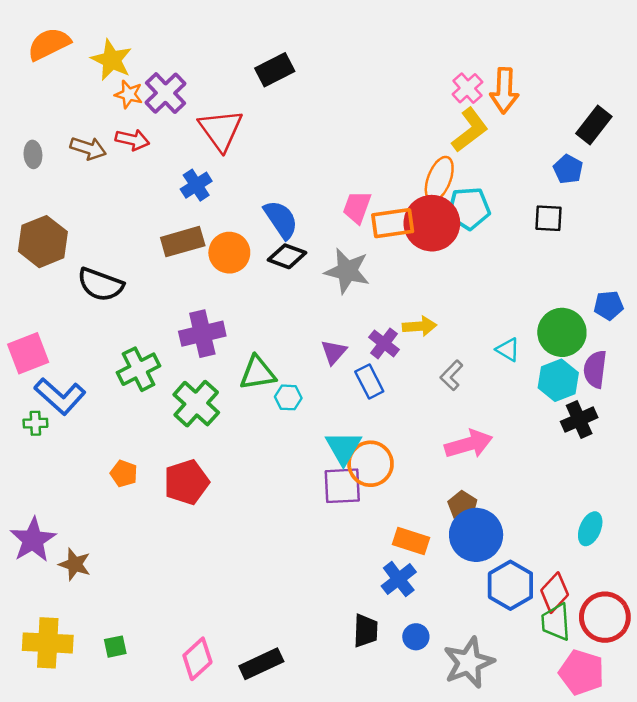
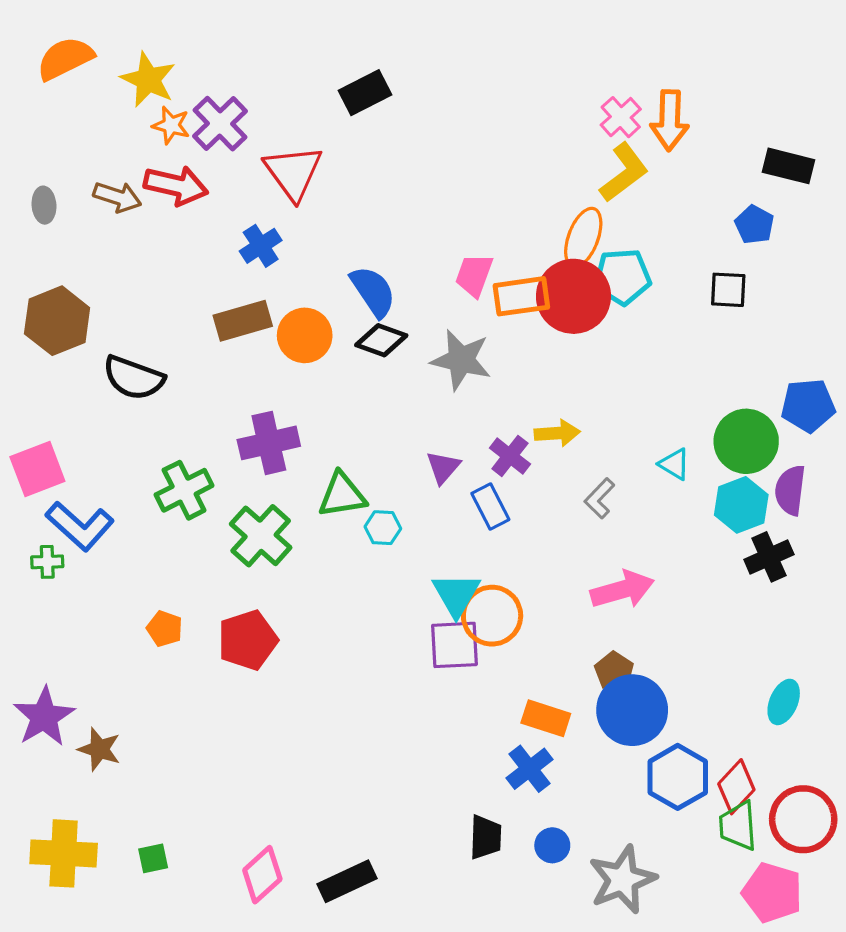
black rectangle: (594, 125) -> (789, 166), turned 66
red arrow: (132, 140) -> (176, 186), size x1.4
blue pentagon: (609, 305) -> (808, 405), size x1.4

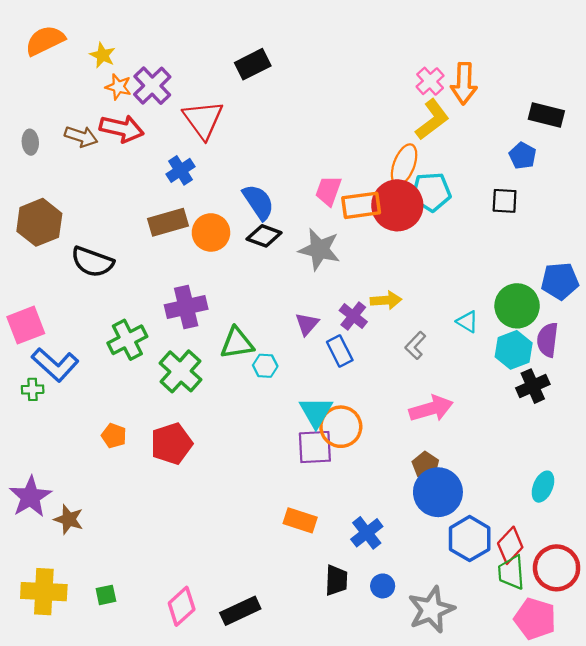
yellow star: (148, 80) -> (103, 55), size x0.7
orange rectangle: (546, 718) -> (300, 520), moved

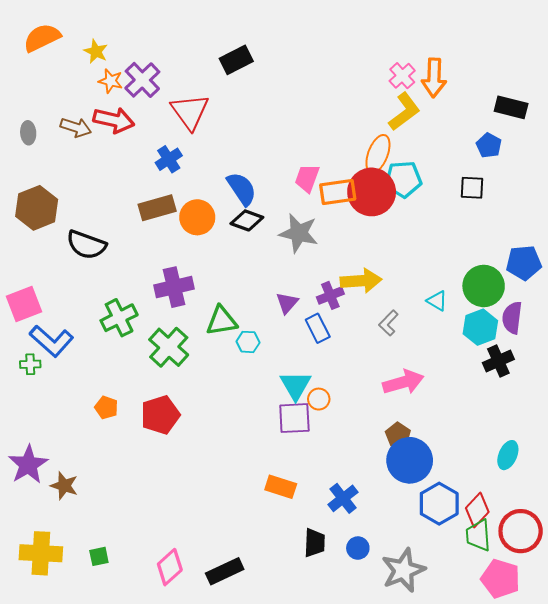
yellow arrow: (386, 300) -> (361, 281), size x1.4
purple cross: (353, 316) -> (330, 295), turned 30
orange circle: (341, 427) -> (319, 399), size x0.6

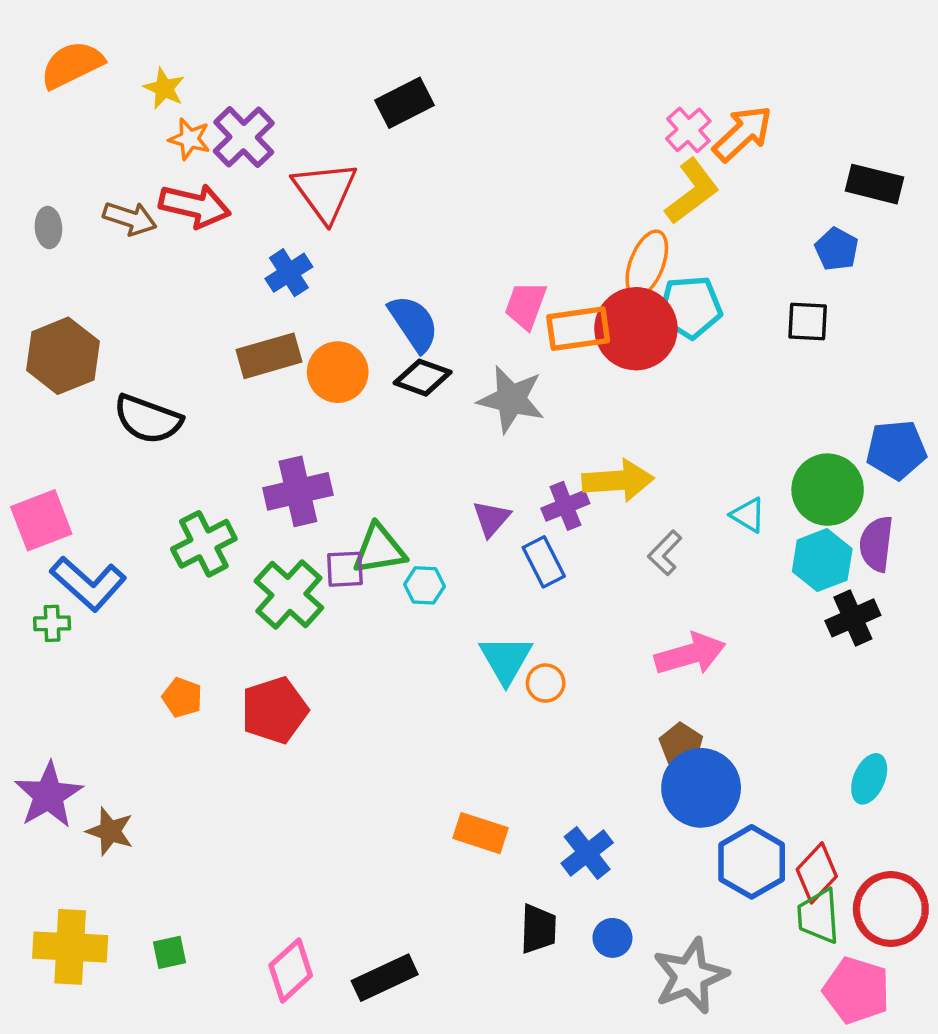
orange arrow: (434, 78) -> (743, 133), turned -135
purple square: (294, 418) -> (345, 569), moved, size x0.7

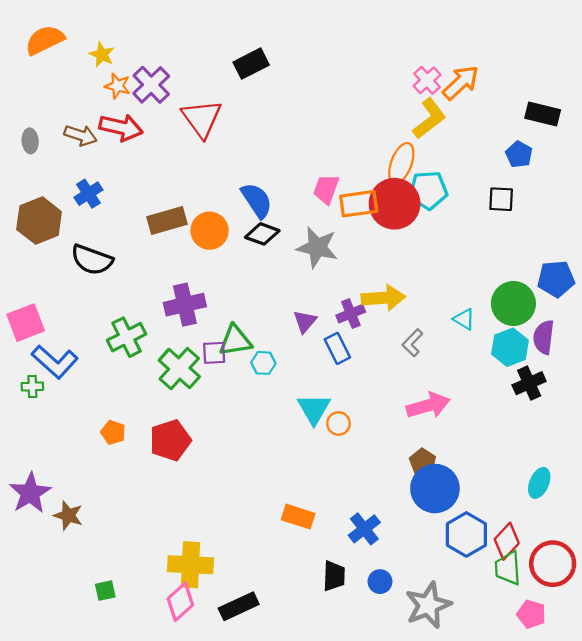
blue cross: (289, 273) -> (88, 194), moved
yellow cross: (70, 947) -> (190, 565), moved
pink pentagon: (856, 990) -> (531, 614), size x0.7

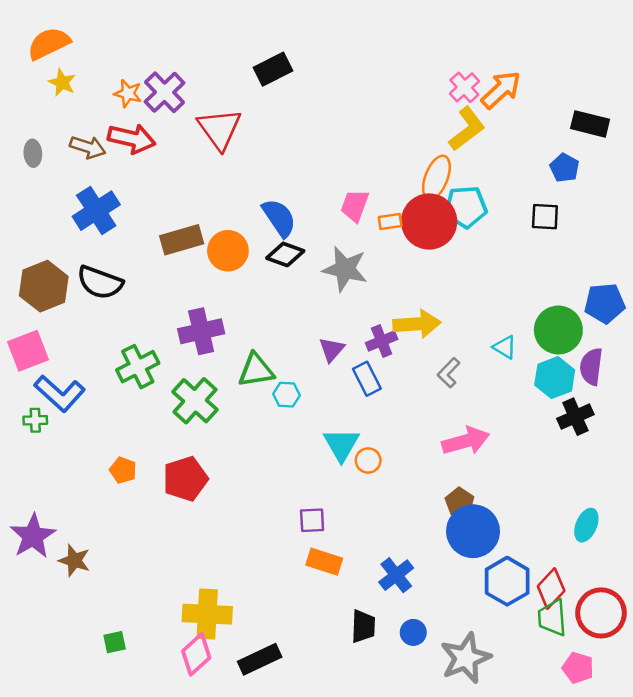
yellow star: (102, 55) -> (62, 82), moved
blue cross: (88, 194) -> (96, 211), size x1.5
orange rectangle: (359, 204) -> (390, 221), size x0.6
brown hexagon: (39, 221) -> (44, 286), moved
purple square: (214, 353) -> (312, 520), moved

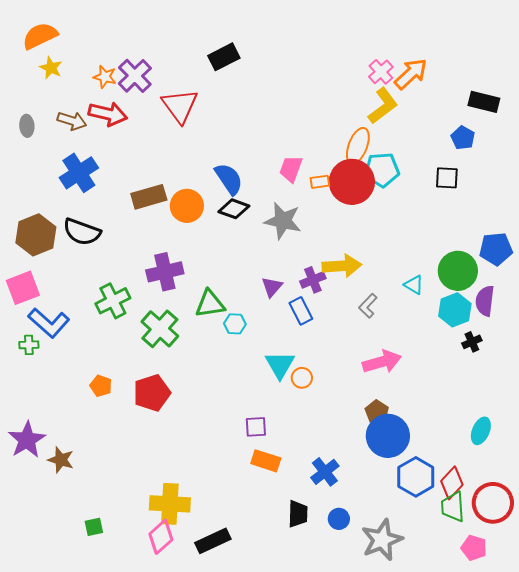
black cross: (575, 417) -> (472, 342), size x0.7

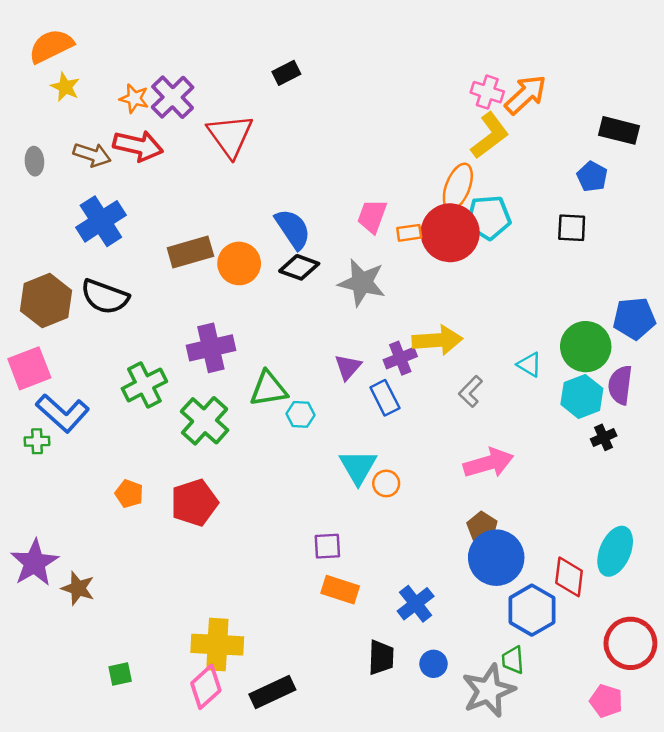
black rectangle: (224, 57) -> (286, 73), size x0.7
pink cross: (381, 72) -> (487, 92), turned -30
cyan ellipse: (481, 431) -> (615, 551), size x1.4
red diamond: (452, 483) -> (569, 577), moved, turned -36
green trapezoid: (453, 507) -> (513, 660), moved, size x0.7

